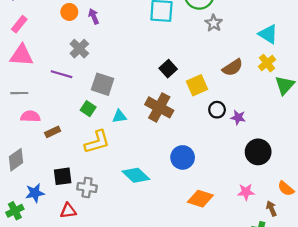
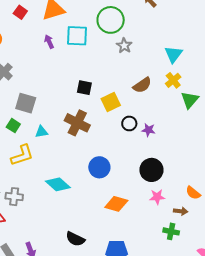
purple arrow: (94, 16) -> (49, 42), moved
cyan triangle: (268, 34) -> (173, 54), turned 36
black square: (168, 69) -> (84, 88), turned -35
black circle: (258, 152) -> (151, 170), moved
brown arrow: (271, 209) -> (181, 211), turned 120

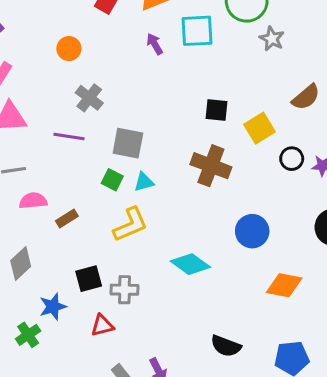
cyan triangle: (41, 132) -> (144, 182), moved

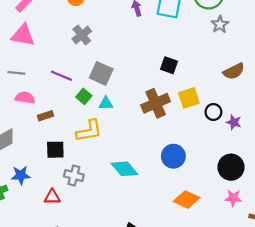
yellow square: (260, 128) -> (189, 98), moved
purple line: (69, 136) -> (61, 76), moved
brown cross: (211, 166) -> (156, 103), turned 32
black square: (89, 279) -> (55, 150), moved

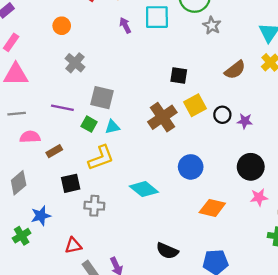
black square: (169, 65) -> (179, 75), moved
red triangle: (52, 197) -> (73, 245), moved

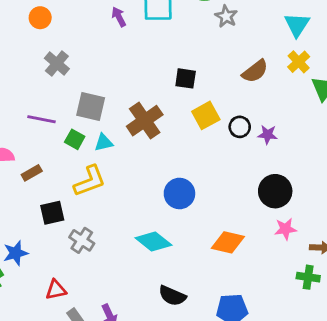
brown cross: (162, 117) -> (145, 121), moved
blue circle: (191, 167) -> (179, 194), moved
cyan diamond: (144, 189) -> (153, 241), moved
gray cross: (94, 206) -> (82, 240), turned 30

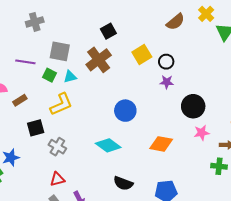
gray cross: (57, 64) -> (35, 22), turned 36
black square: (186, 78) -> (108, 31), moved, turned -35
purple star: (268, 135) -> (167, 82), moved
red triangle: (56, 290) -> (57, 179), moved

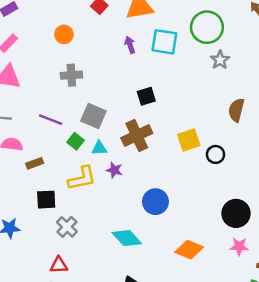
brown semicircle: (175, 22) -> (236, 110), turned 132
black square: (108, 31) -> (146, 96), moved
purple star: (167, 82) -> (114, 170), moved

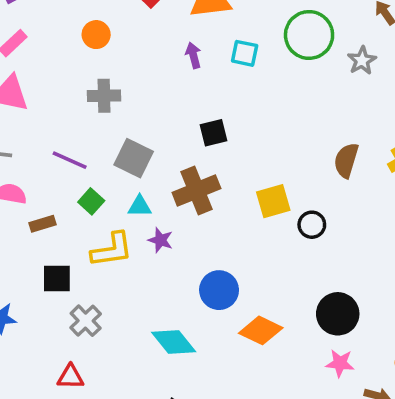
cyan square: (164, 42) -> (245, 53), size x0.7
gray star: (220, 60) -> (362, 61), moved
green square: (75, 141) -> (91, 201), moved
orange diamond: (189, 250) -> (261, 330), moved

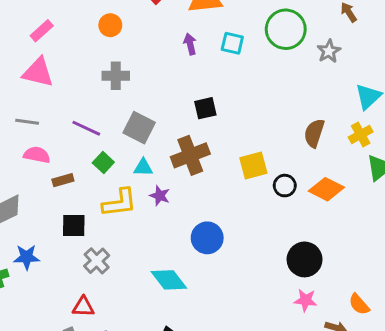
orange diamond: (261, 330) -> (326, 189), moved

